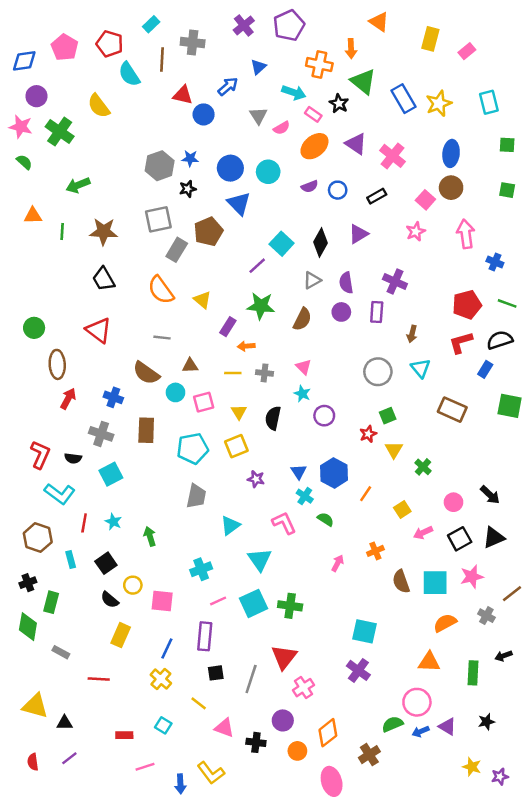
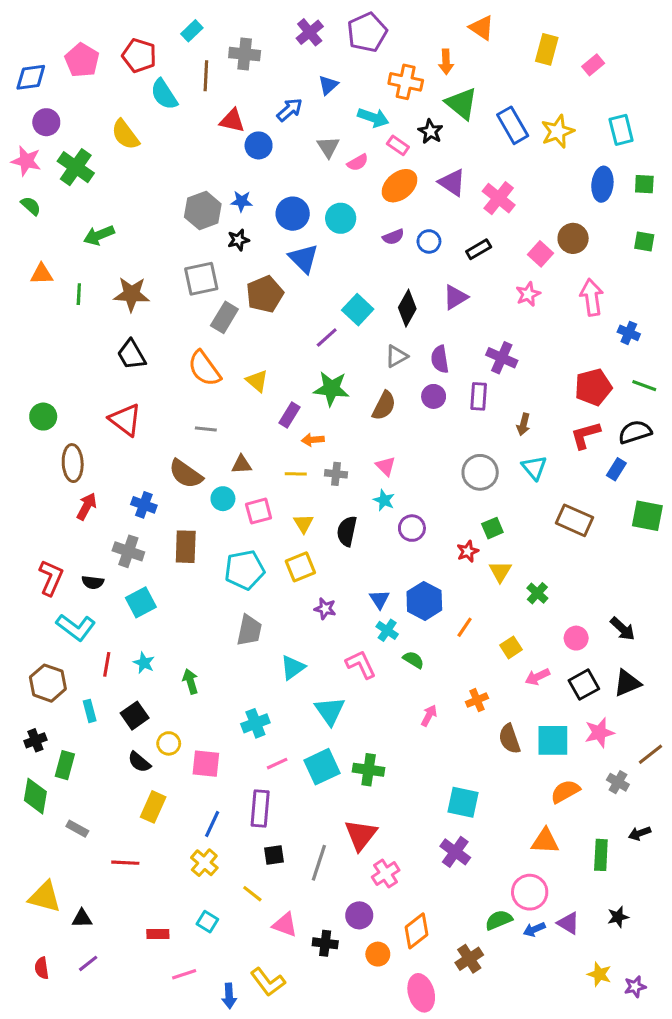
blue ellipse: (451, 153) -> (602, 184), moved

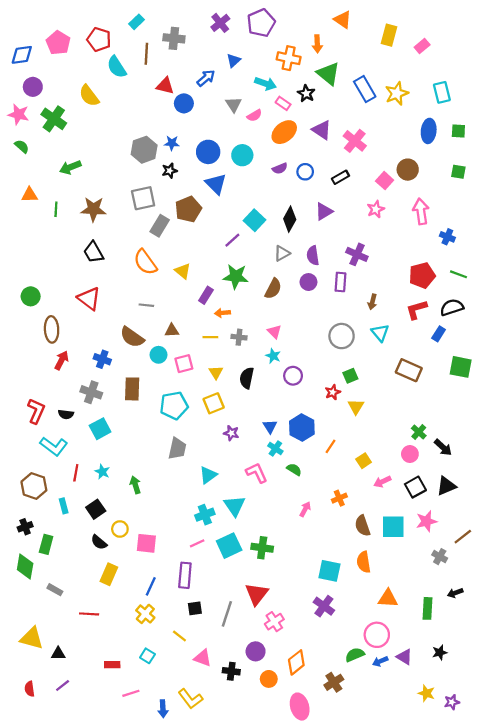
green cross: (537, 593) -> (419, 432), moved
cyan cross: (255, 723) -> (205, 515), moved
orange semicircle: (565, 791) -> (364, 562), moved, turned -70

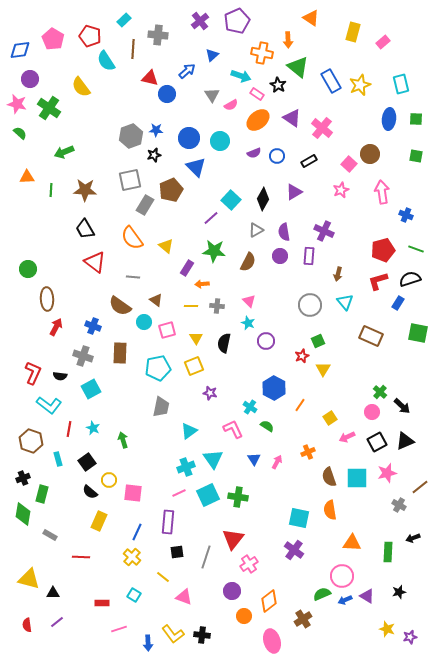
red triangle: (89, 299) -> (95, 262), moved
brown triangle: (172, 331) -> (156, 300), turned 40
blue triangle: (270, 426) -> (254, 459), moved
black cross: (231, 671) -> (202, 635), moved

